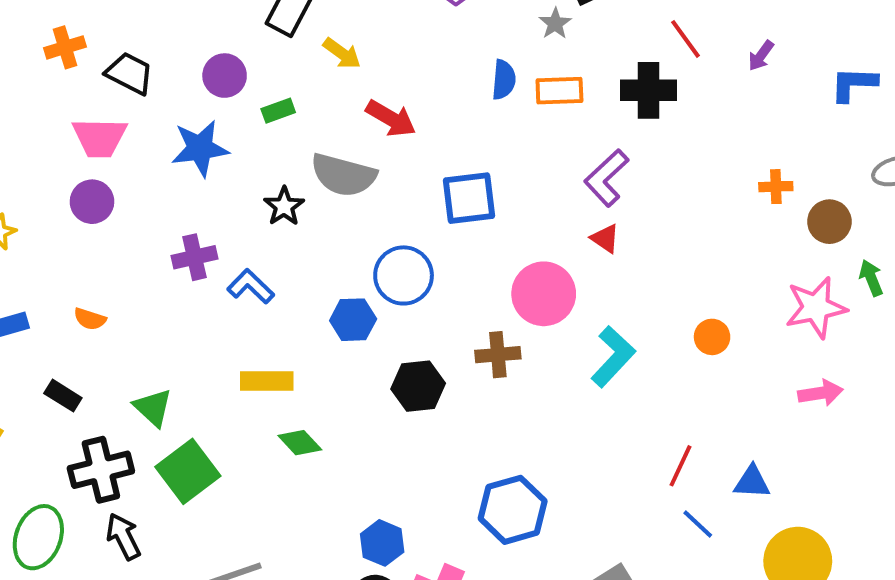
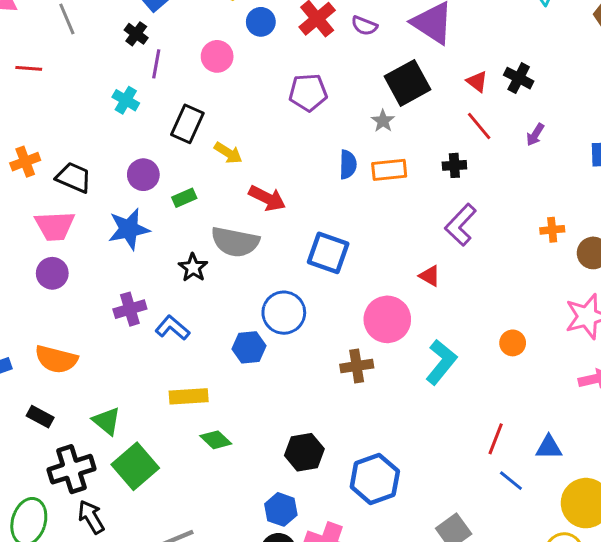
black cross: (649, 90) -> (454, 165), size x0.6
purple L-shape: (606, 178) -> (461, 225), moved
blue square: (469, 198) -> (328, 253), turned 30
orange semicircle: (90, 319) -> (56, 359), size x1.8
black hexagon: (418, 386) -> (304, 452), moved

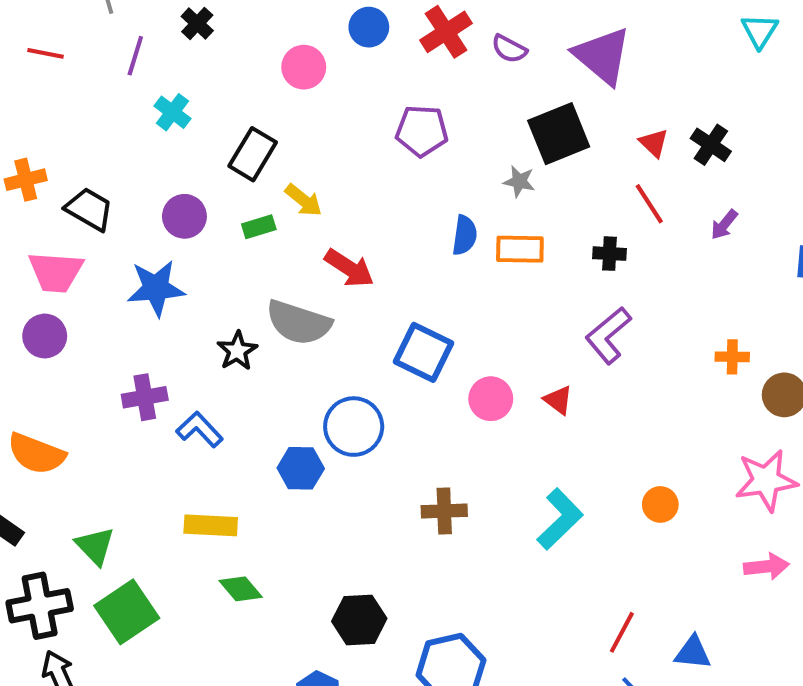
purple line: (156, 64) -> (135, 56), moved
gray star: (383, 121) -> (519, 181), turned -30
green rectangle: (184, 198) -> (259, 227), moved
pink circle: (387, 319) -> (491, 399), moved, size x0.7

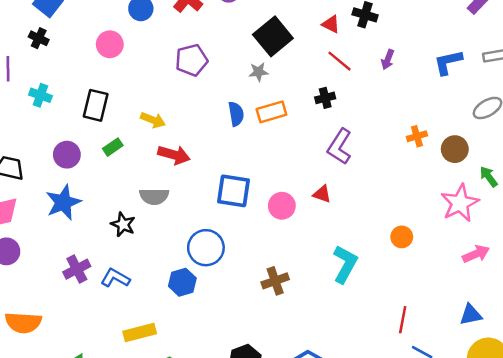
yellow arrow: (303, 200) -> (153, 120), moved
gray semicircle: (299, 323) -> (154, 196), size x0.7
blue triangle: (693, 652) -> (471, 315), moved

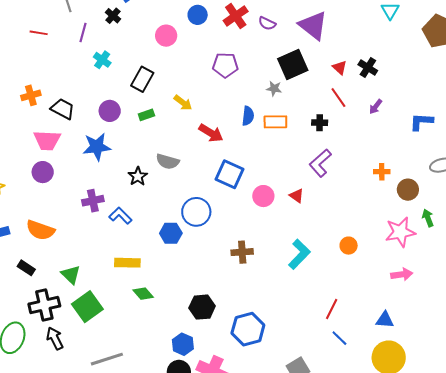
red arrow: (174, 155) -> (211, 133), moved

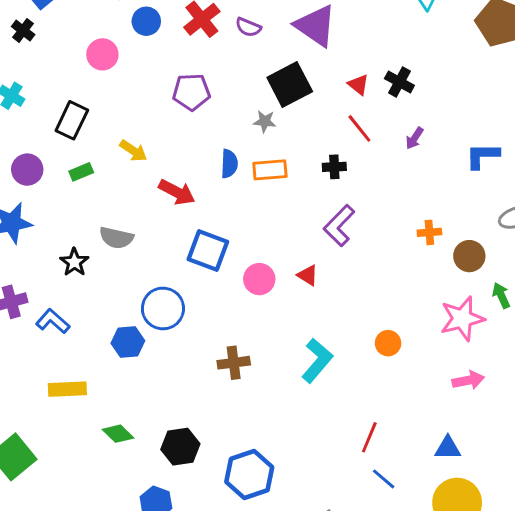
green diamond: (143, 294) -> (118, 434), moved

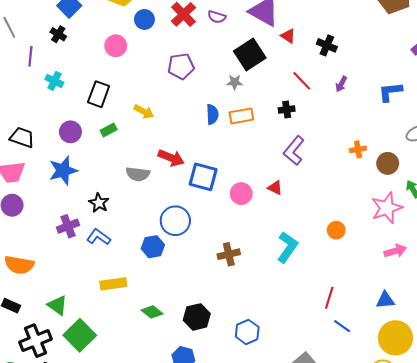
red triangle: (358, 85) -> (288, 36), moved
red arrow: (177, 192) -> (171, 158), moved
black star: (74, 262) -> (99, 203), moved
blue hexagon: (249, 474) -> (247, 332), size x0.7

